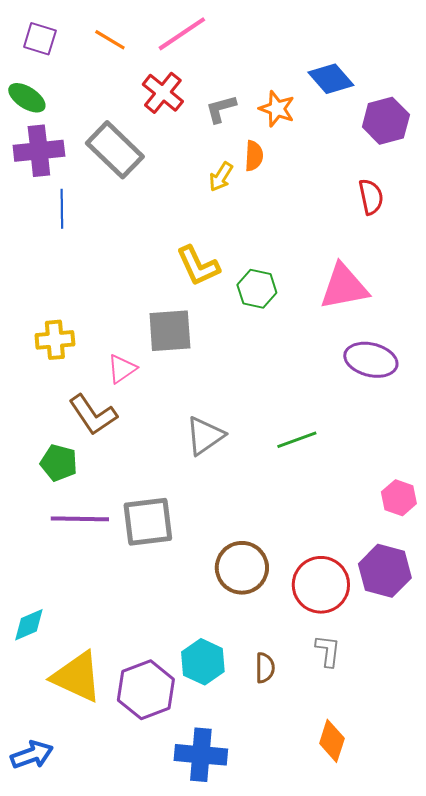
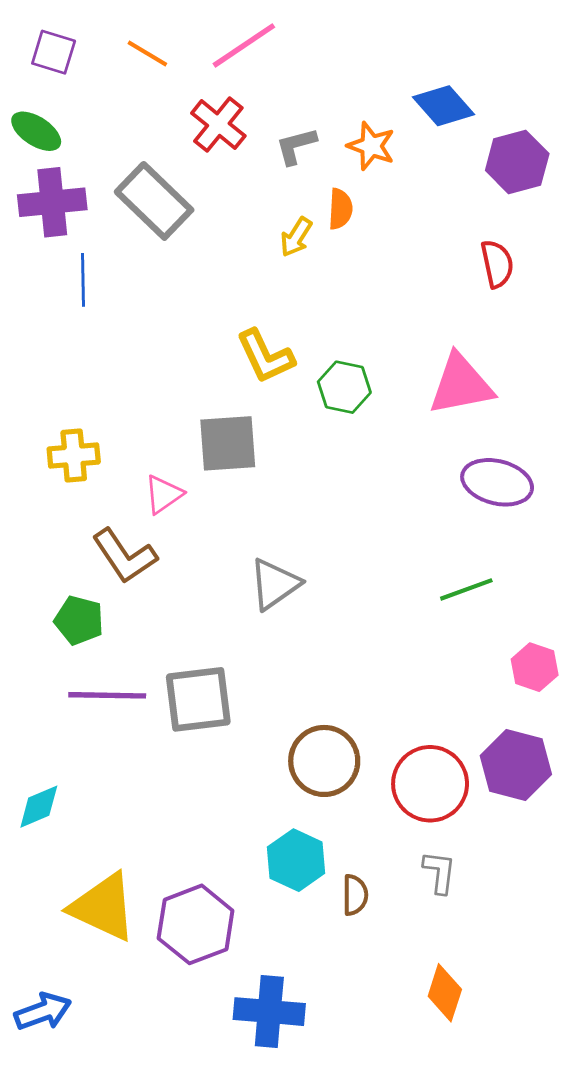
green line: (297, 440) -> (466, 589), moved
cyan diamond: (29, 625) -> (39, 807), moved
cyan hexagon: (203, 662) -> (296, 860), moved

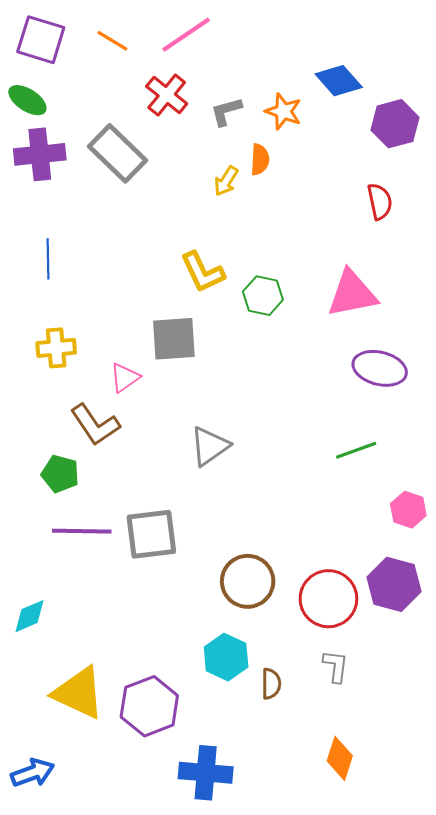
purple square: (54, 52) -> (41, 40), size x1.4
blue line: (83, 280) -> (48, 259), moved

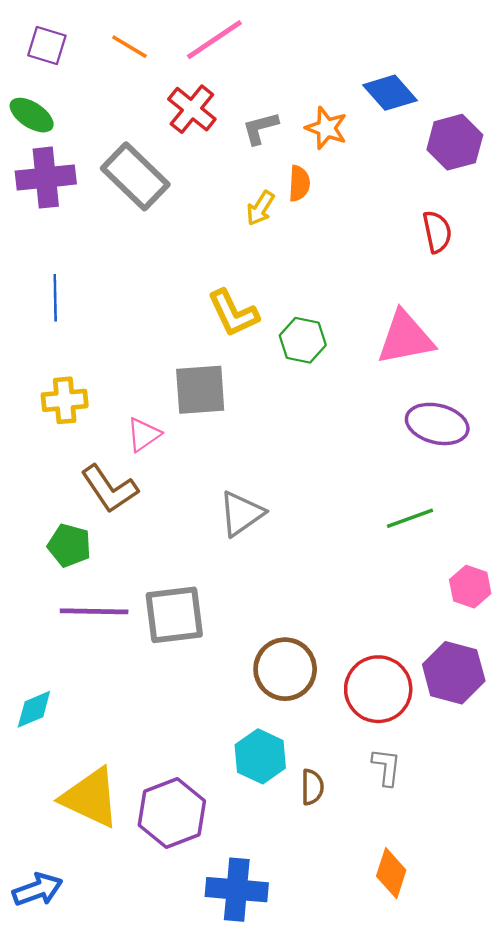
purple square: (41, 40) -> (47, 46), size x0.7

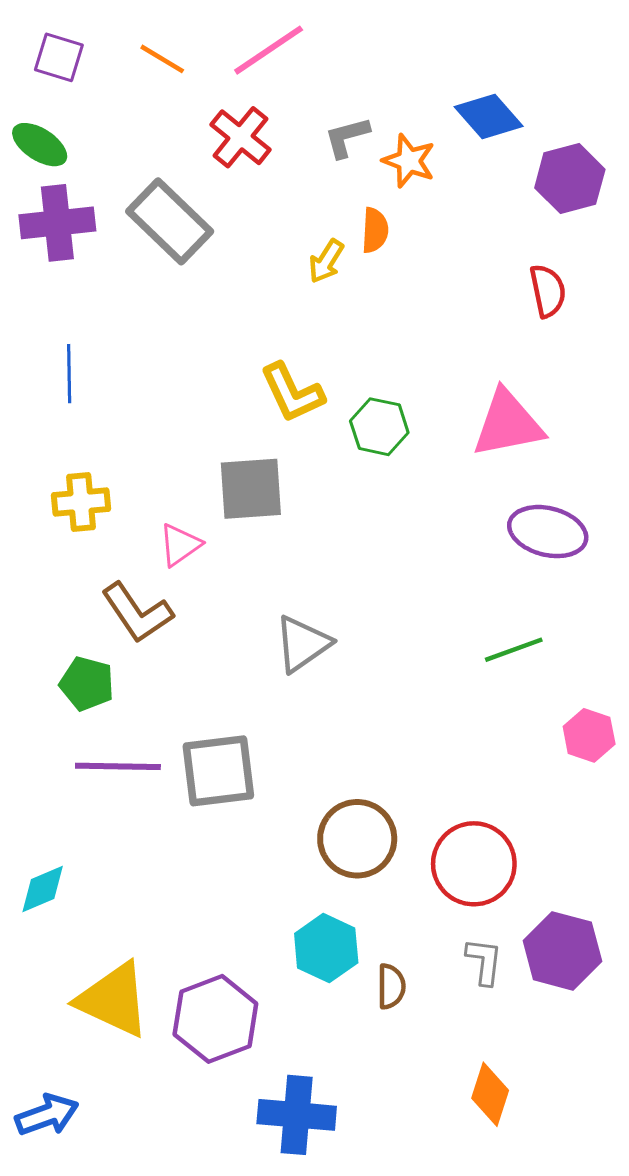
gray L-shape: (260, 128) -> (347, 137), moved
purple hexagon: (454, 673) -> (562, 951), moved

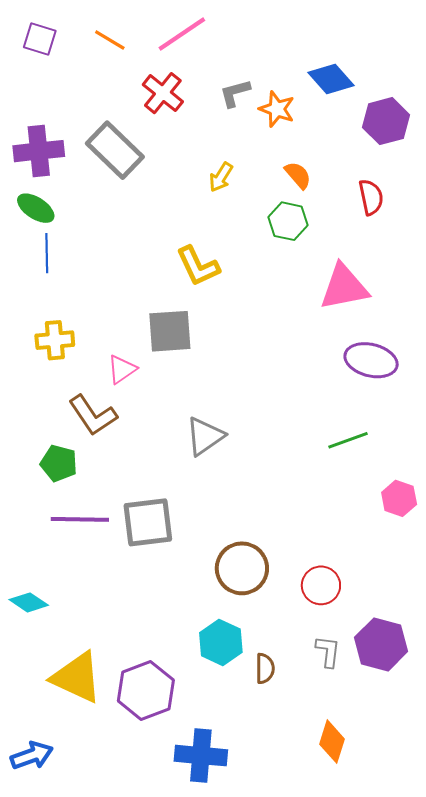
green ellipse: (40, 145) -> (36, 208), moved
orange semicircle: (375, 230) -> (298, 175), moved, turned -44
green hexagon: (379, 427) -> (288, 221), moved
red circle: (474, 864) -> (321, 585), size x0.7
cyan diamond: (43, 889) -> (29, 602), turned 57

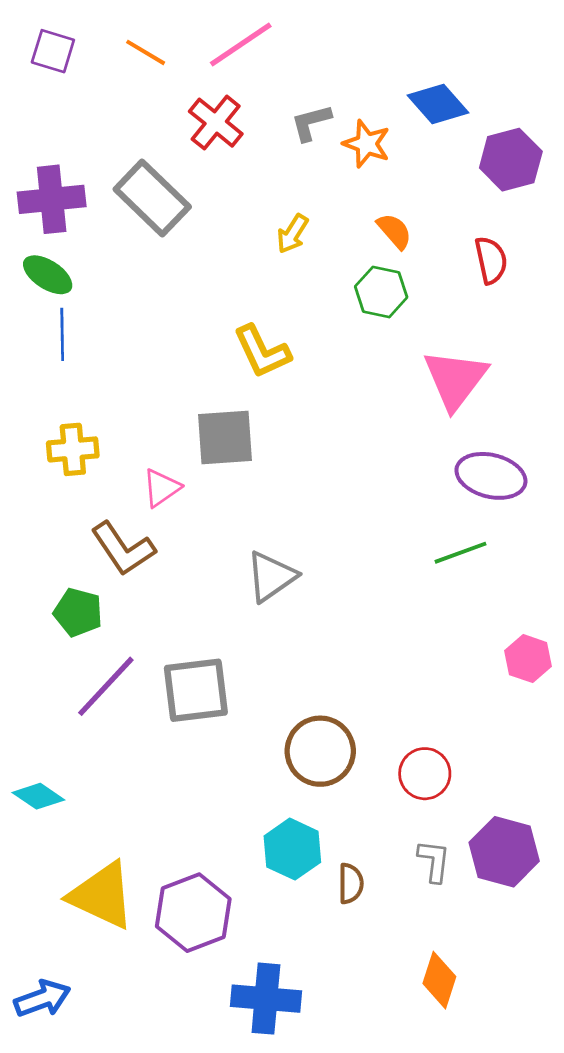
pink triangle: (344, 287) -> (455, 379), turned -42
green line: (348, 440) -> (461, 553), moved
purple line: (80, 519) -> (106, 686), turned -48

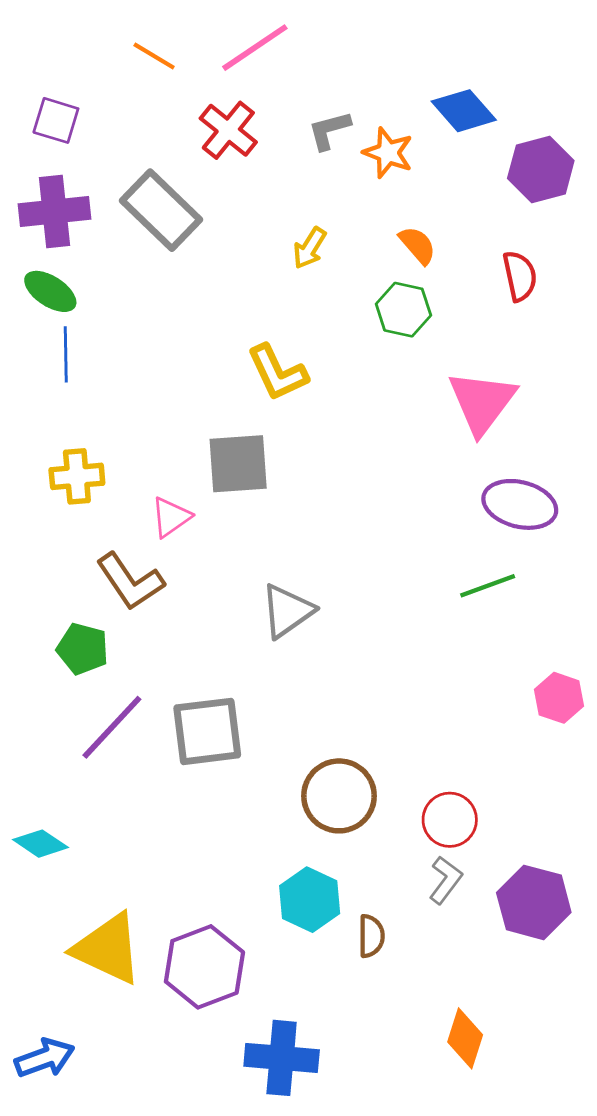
purple square: (53, 51) -> (56, 120), moved
gray L-shape: (434, 861) -> (446, 880), moved, turned 30

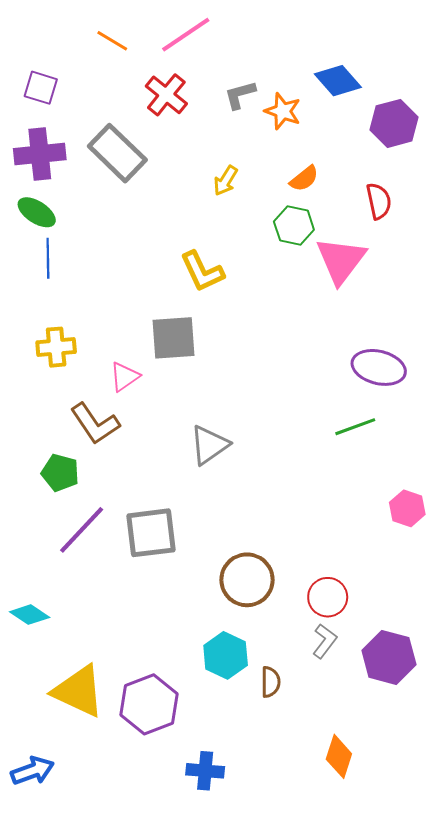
orange semicircle: (417, 245) -> (304, 179), turned 92
pink triangle: (482, 402) -> (341, 260), moved
blue cross: (282, 1058) -> (205, 771), size x0.7

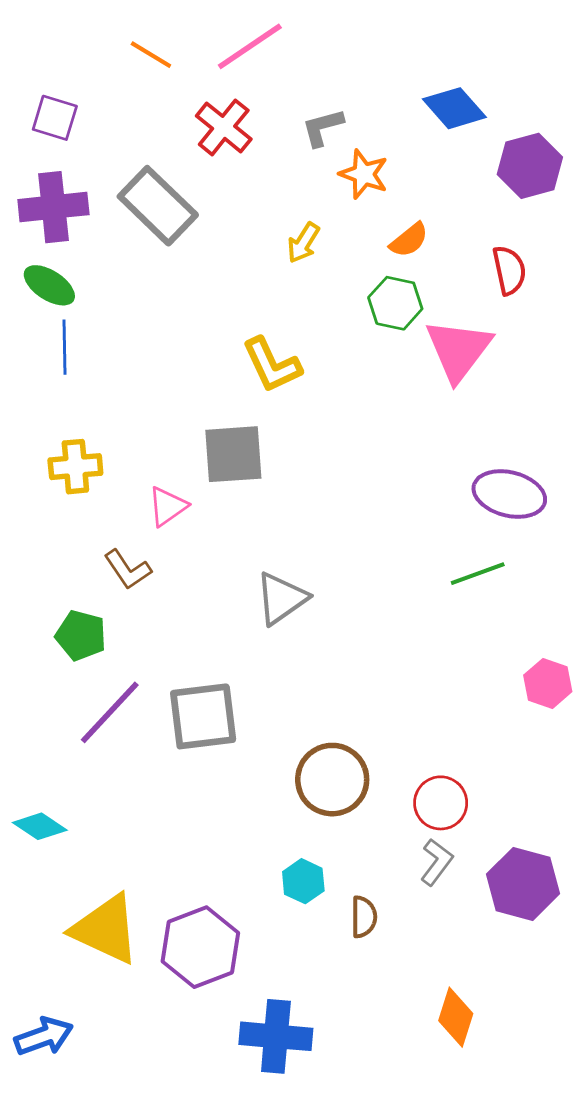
orange star: (283, 111) -> (364, 174), moved
brown L-shape: (95, 424) -> (128, 570), size x0.7
cyan hexagon: (226, 655) -> (303, 881), size x0.7
blue cross: (205, 771) -> (276, 1036), size x1.4

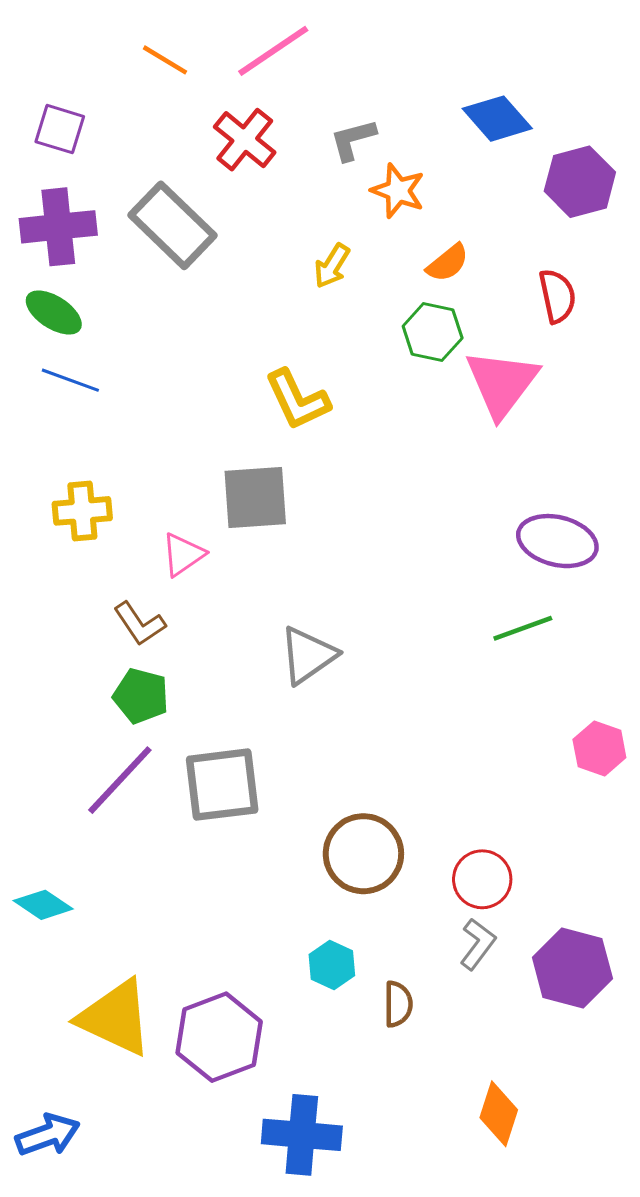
blue line: (64, 347) -> (70, 380), turned -69
green pentagon: (81, 635) -> (141, 696), moved

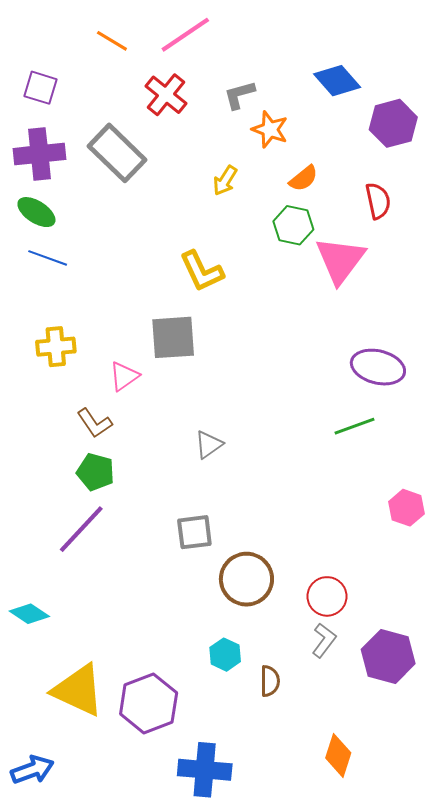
gray triangle: (308, 655) -> (209, 445), size x0.7
gray square: (222, 785) -> (194, 532), moved, size x0.7

